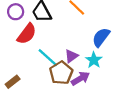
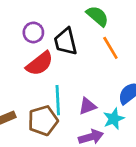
cyan line: (48, 58) -> (58, 100), turned 30
brown pentagon: (61, 73) -> (43, 121), moved

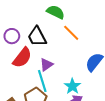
purple triangle: (87, 106) -> (46, 65), moved
cyan star: (114, 119) -> (72, 86), moved

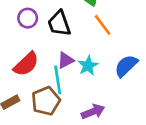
red semicircle: (22, 58) -> (26, 64), moved
cyan star: (72, 86) -> (88, 66), moved

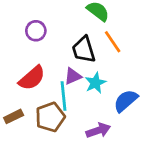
black trapezoid: (59, 23) -> (84, 50), moved
blue semicircle: (126, 66) -> (126, 101), moved

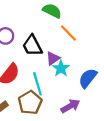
black trapezoid: (84, 50) -> (32, 46), moved
purple triangle: (73, 76) -> (53, 58), moved

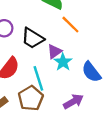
black trapezoid: (32, 46) -> (33, 38), turned -30
blue semicircle: (88, 78) -> (91, 72), turned -75

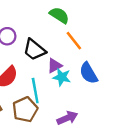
cyan star: (63, 62) -> (62, 77), turned -30
blue semicircle: (91, 72) -> (89, 73), moved

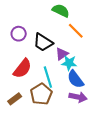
blue semicircle: (89, 73) -> (75, 79), moved
purple arrow: (67, 118) -> (78, 97), turned 42

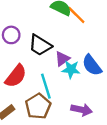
orange line: (76, 31) -> (76, 15), moved
blue semicircle: (75, 79) -> (92, 65), moved

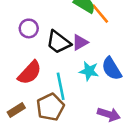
purple triangle: (62, 59) -> (80, 42), moved
purple arrow: (81, 110) -> (109, 114), moved

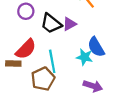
cyan star: (89, 71) -> (84, 57), moved
brown rectangle: (16, 110) -> (13, 64), moved, turned 32

